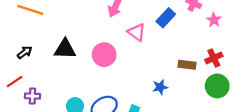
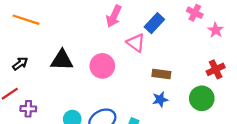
blue rectangle: (166, 18) -> (154, 23), moved
brown rectangle: (187, 65) -> (161, 74), moved
green circle: (217, 86) -> (202, 98), moved

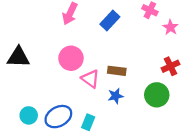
pink triangle: (136, 43) -> (90, 79), moved
pink circle: (102, 66) -> (71, 58), moved

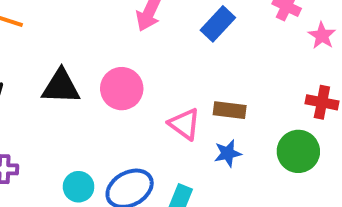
pink circle: (71, 58) -> (122, 89), moved
red cross: (170, 66) -> (322, 102), turned 36

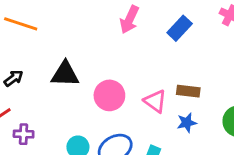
pink circle: (122, 89) -> (109, 95), moved

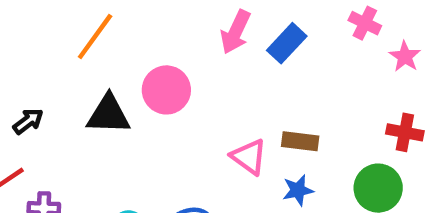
pink arrow: (129, 20) -> (236, 32), moved
orange line: (21, 24) -> (95, 36), moved, turned -72
pink circle: (109, 95) -> (166, 90), moved

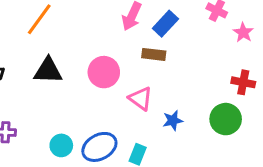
pink circle: (166, 90) -> (104, 72), moved
brown rectangle: (300, 141) -> (154, 54), moved

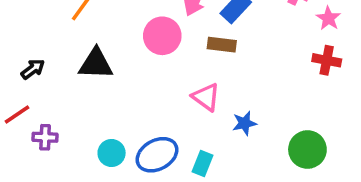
pink circle: (104, 72) -> (162, 36), moved
red cross: (243, 82) -> (327, 60), moved
green circle: (226, 119) -> (307, 149), moved

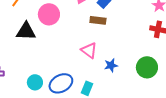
pink circle: (162, 36) -> (49, 14), moved
green circle: (307, 149) -> (147, 67), moved

